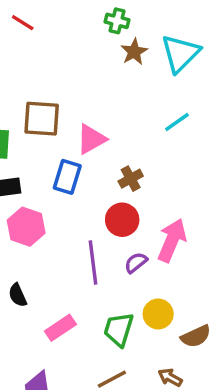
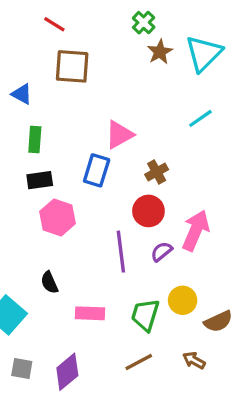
green cross: (117, 21) -> (144, 23), turned 30
brown square: (42, 119) -> (72, 66), moved
pink rectangle: (60, 328) -> (90, 313), turned 36

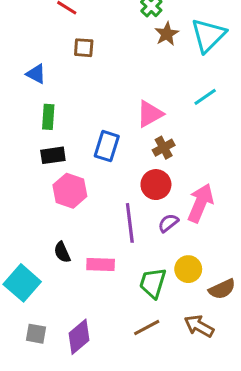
brown square: (72, 66) -> (84, 48), size x0.6
pink triangle: (119, 135) -> (150, 114), moved
pink rectangle: (90, 313) -> (101, 264), moved
brown arrow: (194, 360) -> (199, 326), size x1.4

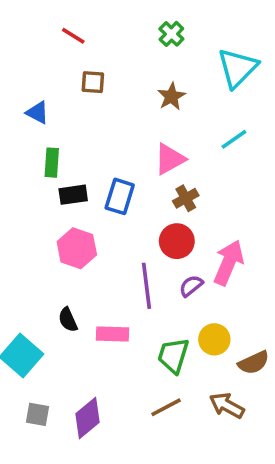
brown star: (167, 34) -> (171, 96), moved
black rectangle: (53, 155) -> (73, 195), moved

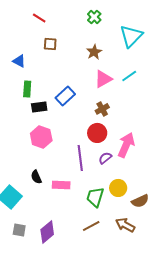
pink triangle: (170, 159) -> (103, 79), moved
blue rectangle: (120, 196) -> (65, 96), moved, turned 30

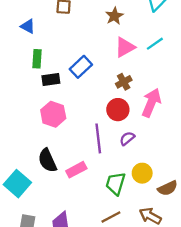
pink arrow: (126, 145) -> (151, 103), moved
black semicircle: (36, 177) -> (47, 160), size x1.5
pink rectangle: (61, 185) -> (76, 170), turned -30

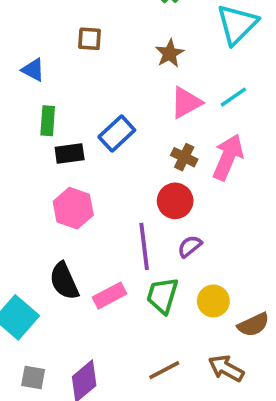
brown cross: (124, 82) -> (184, 157), turned -35
pink arrow: (151, 103) -> (228, 157), moved
green trapezoid: (116, 184) -> (162, 296), moved

